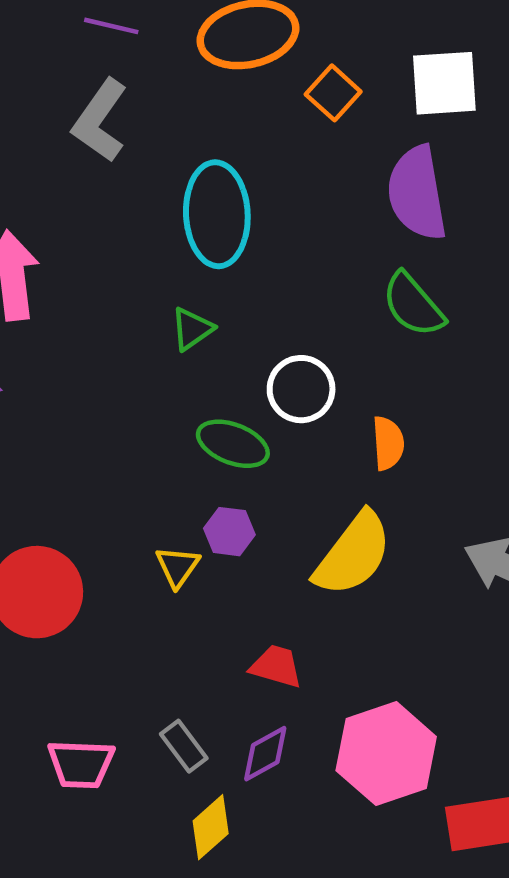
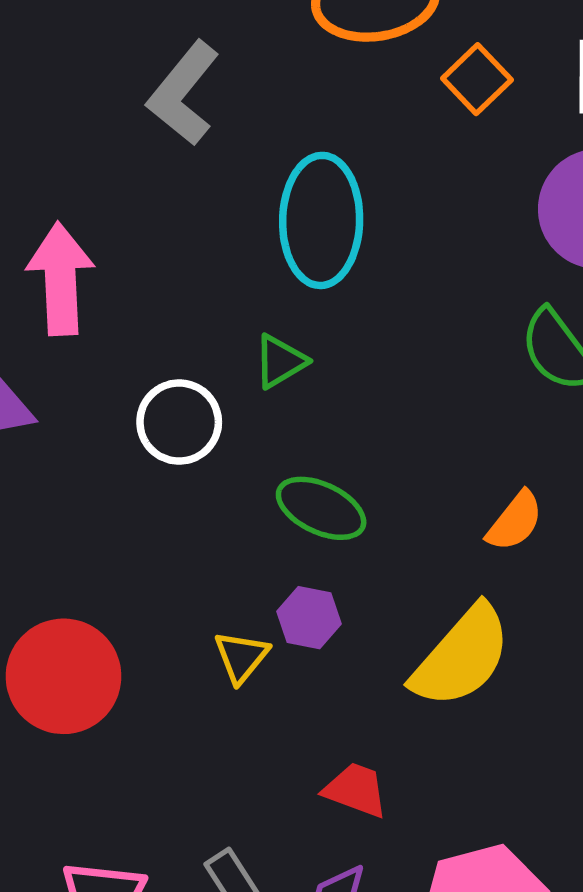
white circle: (301, 389) -> (179, 422), moved
orange semicircle: (388, 443) -> (515, 521), turned 38

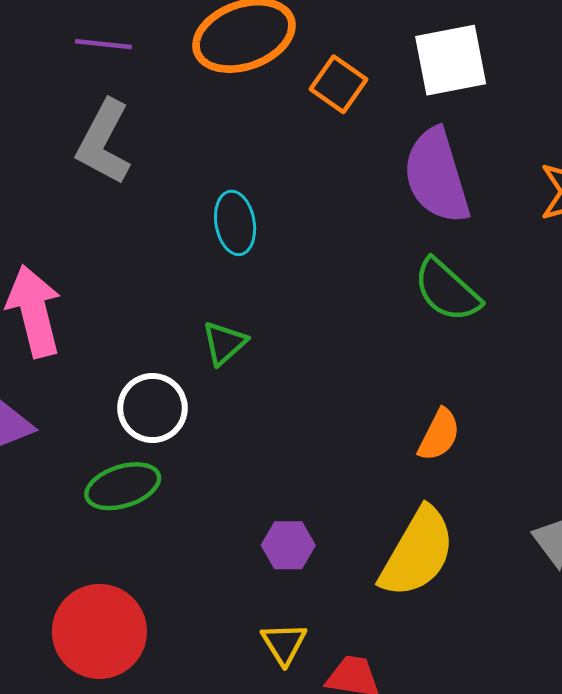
cyan ellipse: (321, 220) -> (235, 223), size x0.6
green ellipse: (321, 508) -> (123, 486), moved, turned -32
yellow triangle: (241, 657) -> (284, 644), moved

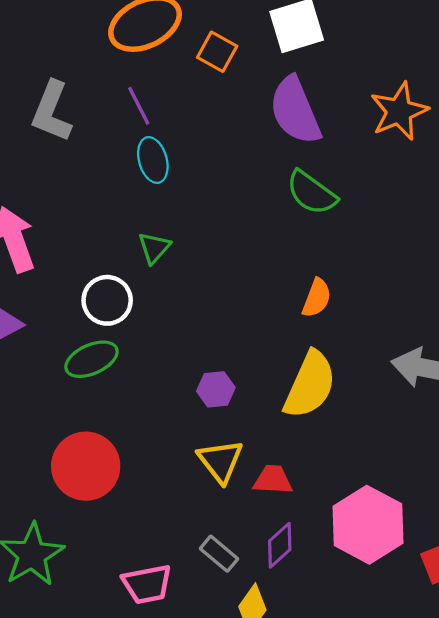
purple line: (103, 44) -> (139, 106), moved, turned 63
yellow triangle: (284, 644) -> (220, 461), size x1.4

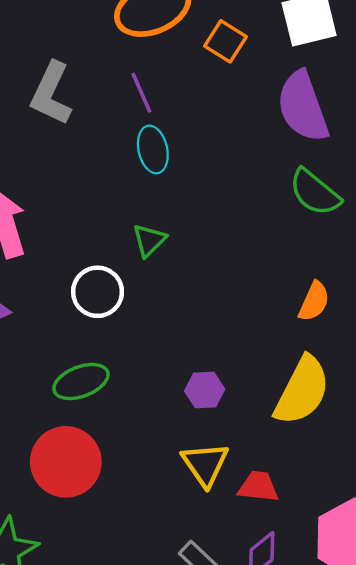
green ellipse: (92, 359) -> (81, 382), moved

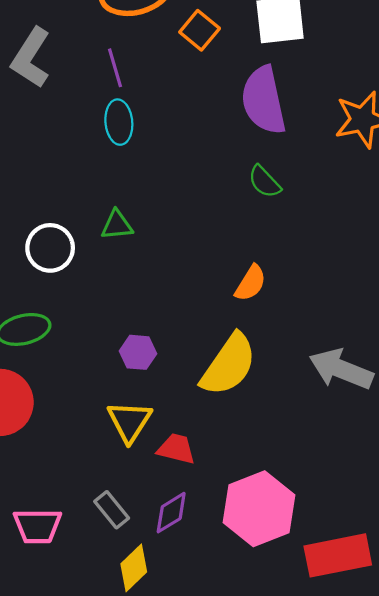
green semicircle: (315, 192) -> (264, 182), size x0.7
green triangle: (149, 240) -> (117, 225), moved, turned 32

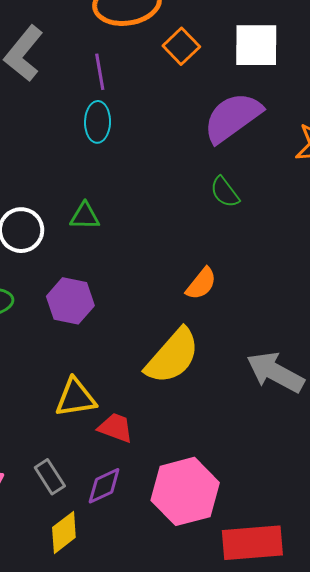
purple semicircle: (264, 100) -> (233, 117), turned 60
purple hexagon: (138, 352) -> (70, 301), moved, size x1.4
yellow triangle: (129, 421) -> (75, 398), turned 42

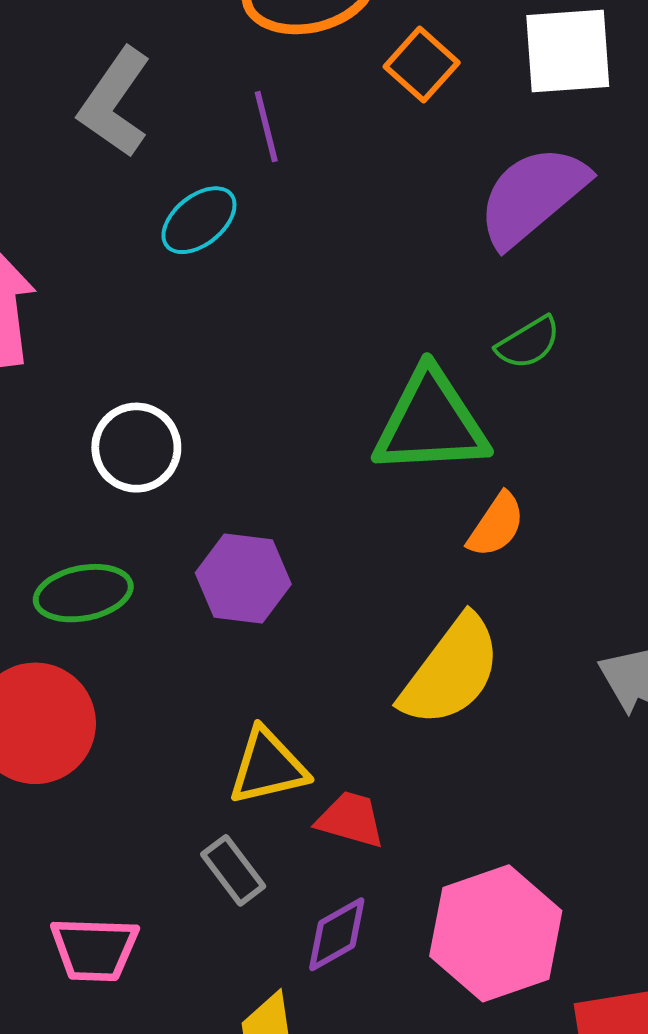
cyan ellipse: (98, 122) -> (199, 220), moved, turned 54
green semicircle: (225, 192) -> (528, 343), turned -80
green triangle: (85, 216) -> (431, 422), moved, size x2.0
gray rectangle: (50, 477) -> (233, 870), moved

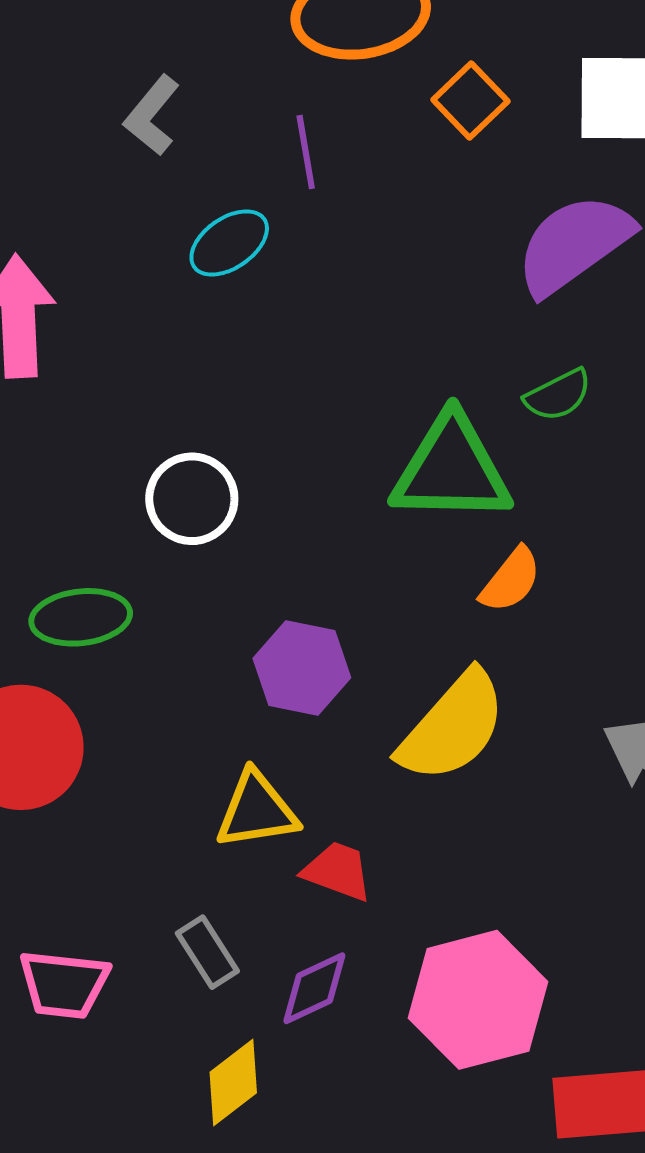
gray L-shape: (115, 103) -> (152, 115), size x0.7
white circle: (136, 448) -> (192, 499), moved
purple hexagon: (243, 578) -> (302, 668), moved
gray rectangle: (233, 870) -> (207, 952), moved

